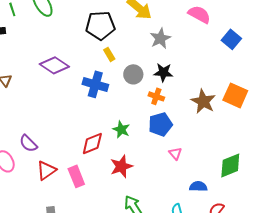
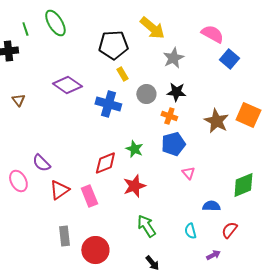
blue square: (231, 39) -> (229, 59), moved

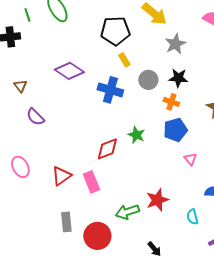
purple semicircle: (41, 163) -> (35, 117), moved
red star: (134, 186) -> (157, 200), moved
green arrow: (146, 226) -> (127, 212), moved, turned -75

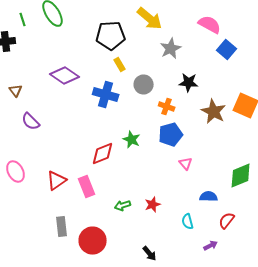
black star: (178, 78) -> (189, 82), moved
red star: (157, 200) -> (153, 204), size x0.7
green arrow: (127, 212) -> (123, 206), moved, size x0.7

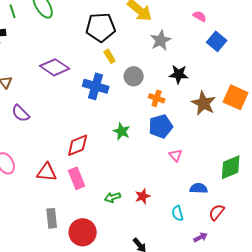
pink semicircle: (210, 24) -> (200, 16), size x0.6
red diamond: (103, 154) -> (78, 145), moved
red triangle: (57, 180) -> (47, 172), turned 40

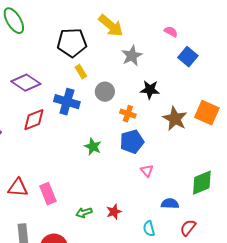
red diamond: (78, 145) -> (34, 120), moved

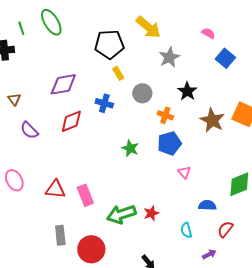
purple diamond: (26, 83) -> (63, 84), turned -44
black star: (150, 90) -> (187, 91), turned 30
blue cross: (67, 102) -> (104, 103), size x0.7
green arrow: (84, 213) -> (121, 214), size x1.8

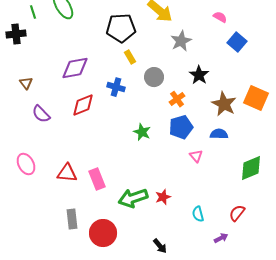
orange cross: (165, 115) -> (177, 99), turned 35
blue semicircle: (207, 205) -> (219, 134), moved

